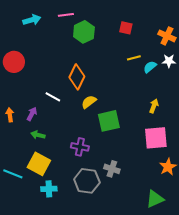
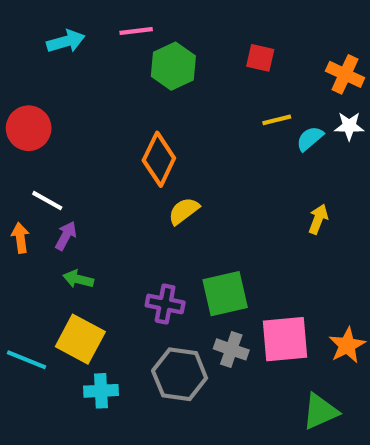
white line: (53, 97) -> (47, 201), moved
green square: (109, 121) -> (225, 294), moved
pink square: (156, 138) -> (285, 339), moved

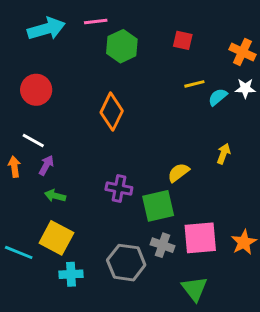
cyan arrow: (66, 41) -> (46, 29), size x1.4
red circle: (29, 128) -> (36, 90), moved
yellow semicircle: (184, 211) -> (178, 173), moved
purple cross: (165, 304) -> (119, 189), moved
green triangle: (320, 411) -> (194, 289), moved, turned -44

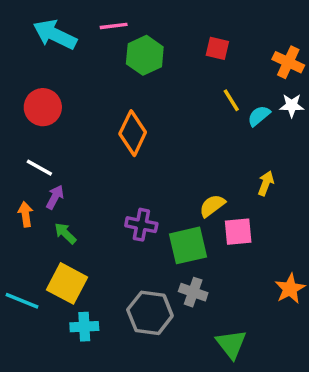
cyan arrow: (46, 29) -> (55, 35), turned -138
yellow line: (194, 84) -> (231, 100), turned 72
orange arrow: (14, 167) -> (26, 214), moved
green arrow: (55, 196) -> (65, 233), turned 30
pink square: (200, 238) -> (238, 232), moved, size x0.7

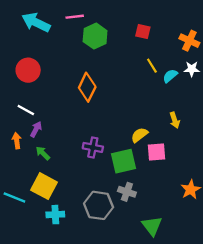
yellow arrow: (266, 183) -> (175, 120), turned 140

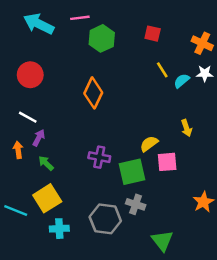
yellow square: (44, 186) -> (47, 198), turned 30

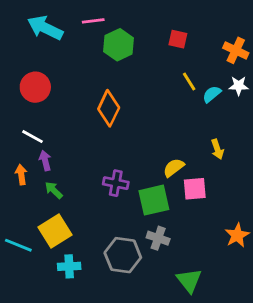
purple arrow: (39, 138) -> (45, 161), turned -42

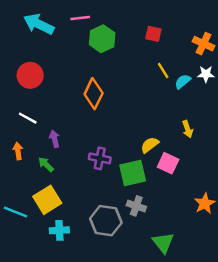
purple arrow: (45, 161) -> (55, 139), moved
pink square: (195, 189) -> (168, 163), turned 30

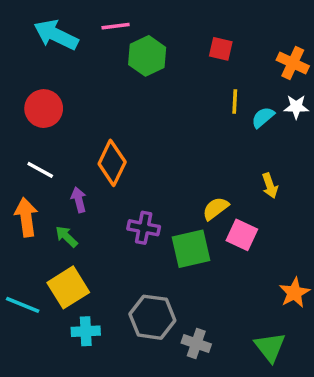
yellow line: (163, 70) -> (235, 101), turned 35
orange diamond: (94, 94) -> (112, 163), moved
orange arrow: (18, 151) -> (26, 217), size x1.5
gray cross: (136, 206) -> (196, 344), moved
green triangle: (163, 243) -> (270, 347), moved

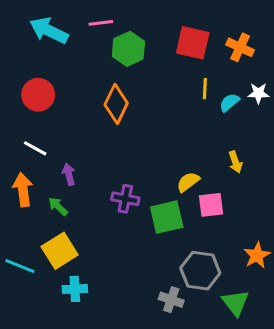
red square: (221, 49) -> (193, 43), size x1.6
orange cross: (293, 63) -> (240, 47), moved
orange diamond: (112, 163) -> (116, 104), moved
pink square: (242, 235) -> (211, 205), turned -32
gray hexagon: (152, 317) -> (200, 271), moved

